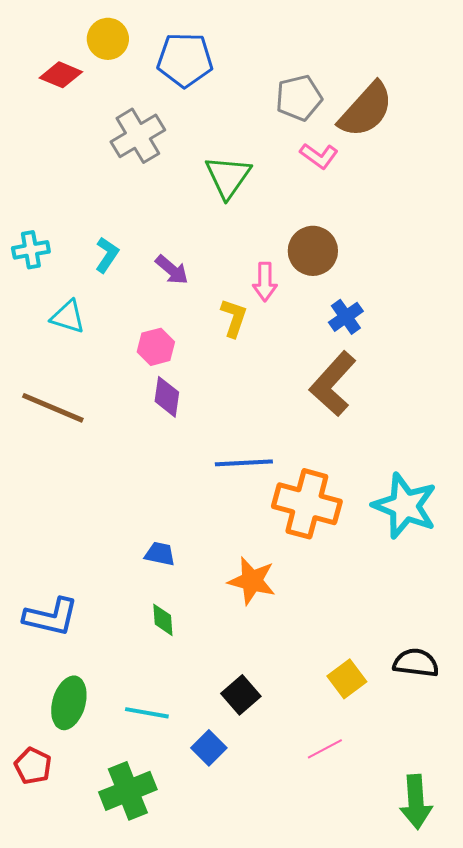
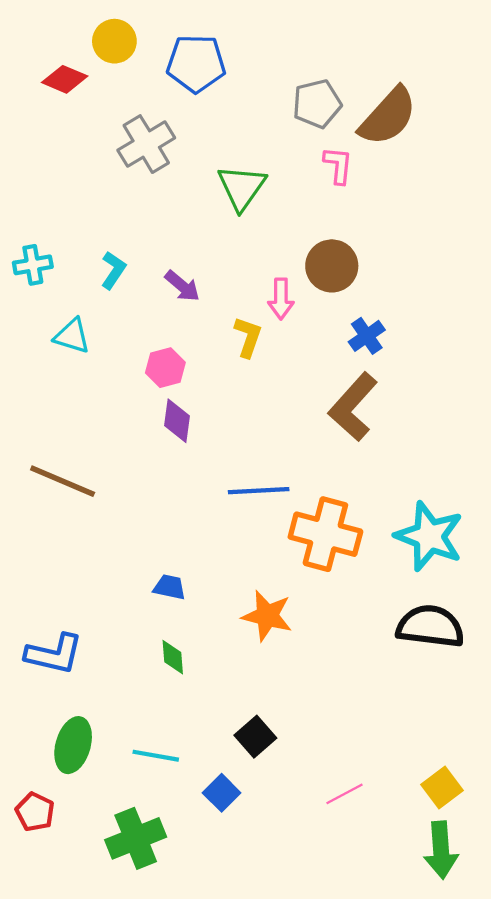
pink L-shape: (319, 156) -> (338, 165), turned -120
brown line: (53, 408) -> (63, 481), moved
black semicircle: (416, 663) -> (430, 626), moved, size x1.4
yellow square: (347, 679) -> (442, 788), moved

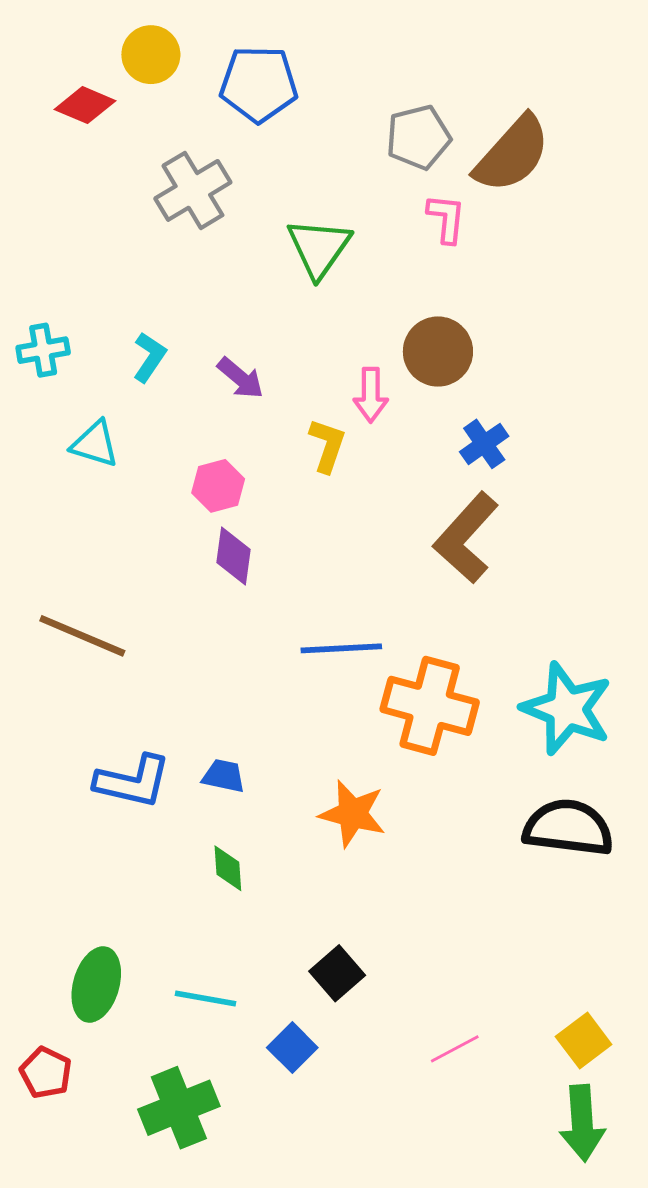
blue L-shape: (54, 654) -> (133, 781), moved

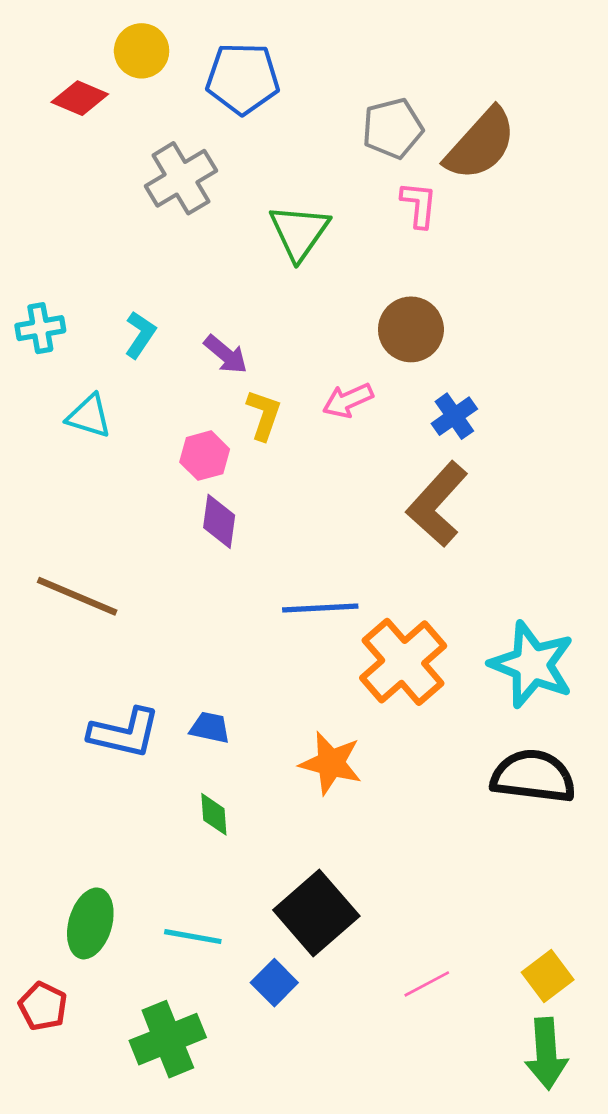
pink arrow: (371, 395) -> (348, 400), moved, turned 66
yellow L-shape: (327, 445) -> (264, 415), moved
orange cross: (430, 706) -> (403, 662), turned 34
black square: (337, 973) -> (316, 913), size x1.6

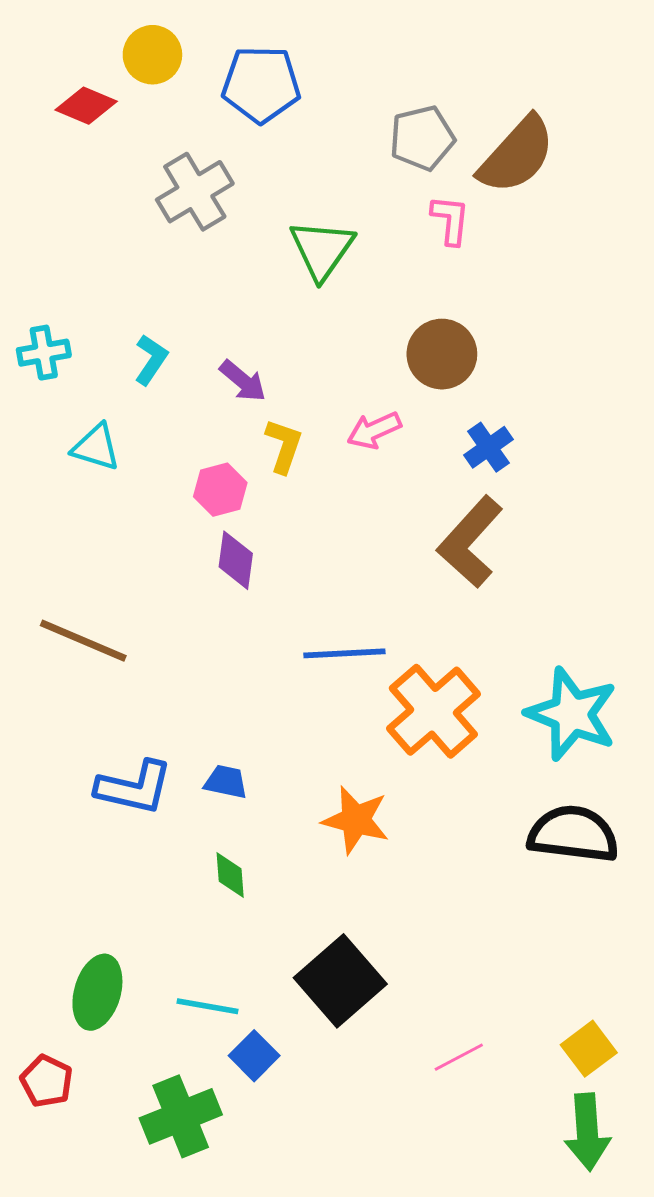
blue square: (274, 983) -> (254, 1056), moved

